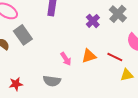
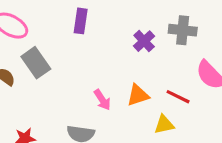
gray cross: (118, 14) -> (183, 30), turned -36
yellow triangle: (127, 75) -> (164, 125), moved

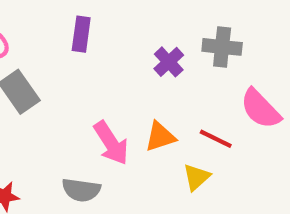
pink arrow: (102, 100) -> (111, 143), size x1.5
yellow triangle: (164, 125) -> (196, 177), turned -30

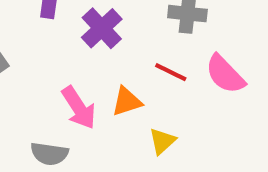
purple cross: (169, 62) -> (102, 28), moved, size x1.4
red line: (216, 139) -> (171, 72), moved

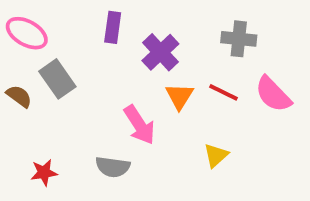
orange triangle: (127, 101) -> (180, 96), moved, turned -40

